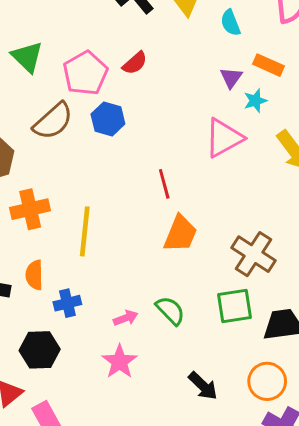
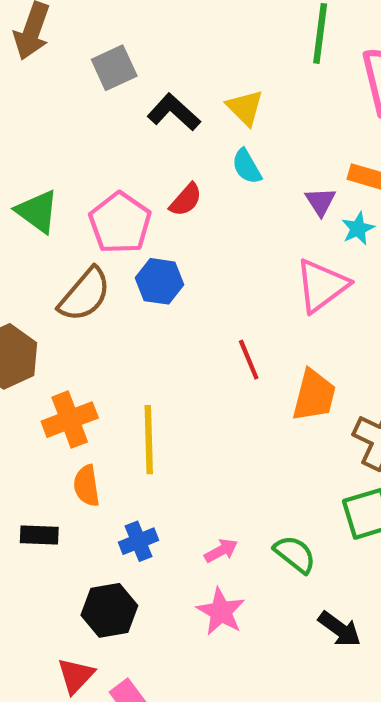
cyan semicircle: (230, 23) -> (247, 166), moved
orange trapezoid: (180, 234) -> (314, 395), moved
orange semicircle: (34, 275) -> (87, 486), moved
green semicircle: (170, 311) -> (295, 554), moved

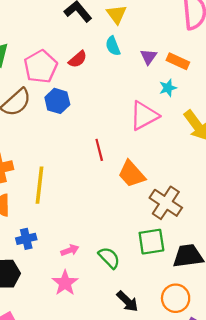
purple triangle: (320, 202) -> (149, 57), moved
orange trapezoid: (314, 395) -> (132, 174), turned 116

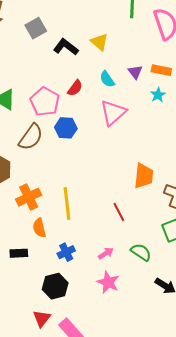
cyan semicircle: (113, 46) -> (107, 79), moved
pink triangle: (144, 116) -> (113, 113), moved
red line: (99, 150) -> (119, 212), moved
orange trapezoid: (132, 174) -> (144, 176), turned -120

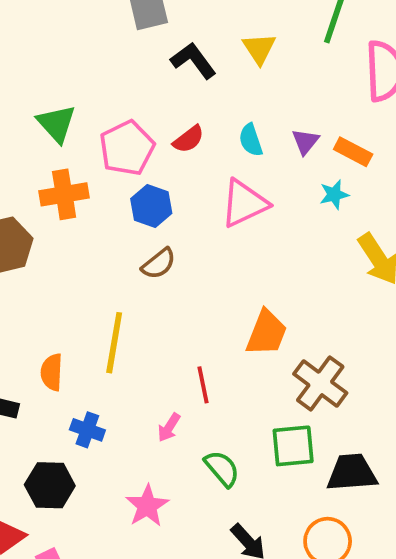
yellow triangle: (99, 42) -> (259, 49), moved
brown semicircle: (31, 137) -> (159, 264), moved, size x0.7
orange cross: (29, 197) -> (64, 194), moved
blue cross: (66, 252) -> (87, 430), turned 30
pink arrow: (106, 253) -> (169, 427), moved, turned 140

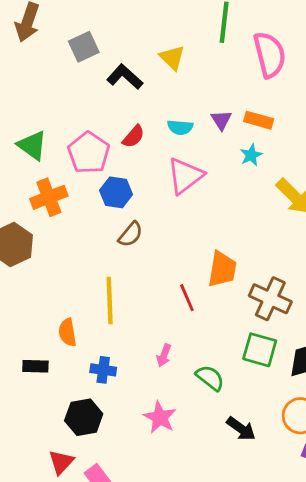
cyan semicircle: (251, 140) -> (180, 127), turned -55
red line: (203, 385) -> (187, 298), moved
green square: (293, 446) -> (260, 350), turned 33

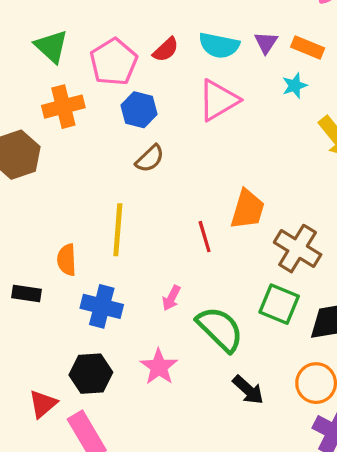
cyan semicircle: (180, 127) -> (219, 45), size x1.4
blue cross: (103, 370) -> (102, 306), size x1.4
green semicircle: (210, 378) -> (220, 329), size x1.5
black hexagon: (84, 417) -> (91, 374), moved

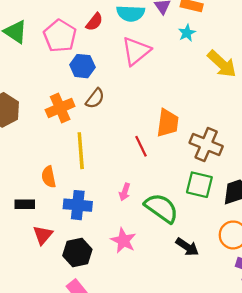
orange cross: (63, 107) -> (60, 108), moved
red triangle: (43, 404) -> (43, 235), moved

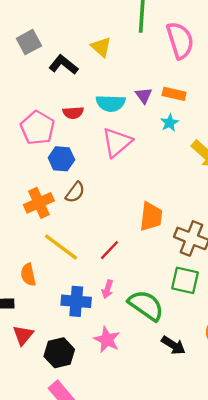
red semicircle: (94, 22) -> (73, 113), turned 48
red line: (141, 146) -> (110, 250), moved, turned 70
yellow line: (81, 151) -> (61, 247), turned -48
blue cross: (78, 205) -> (76, 301), moved

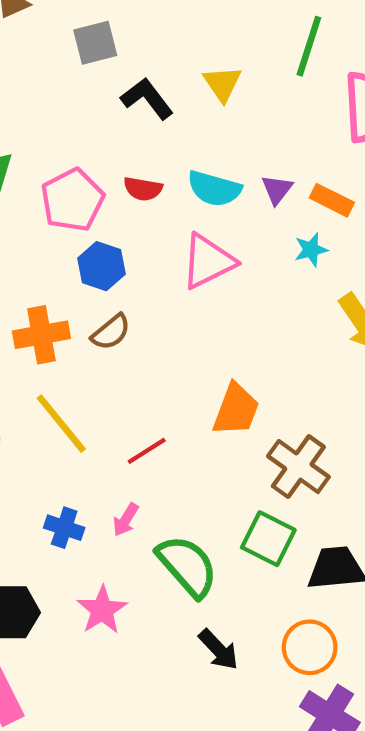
blue cross: (76, 301) -> (64, 528), size x0.7

